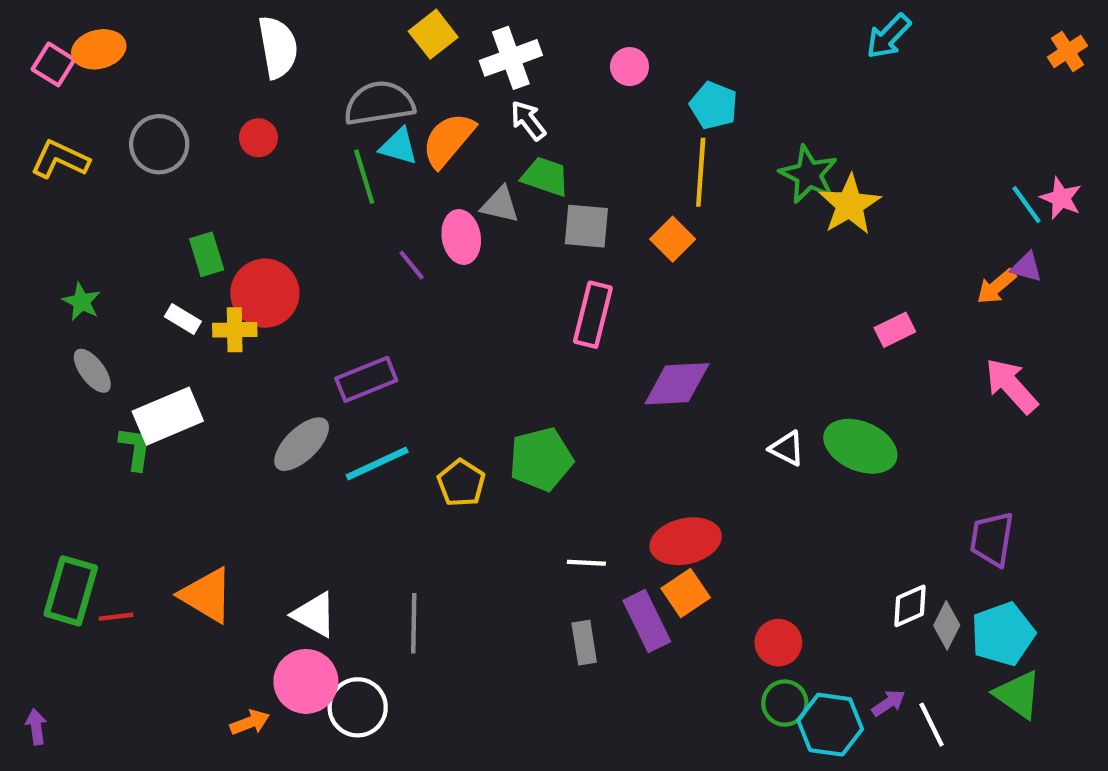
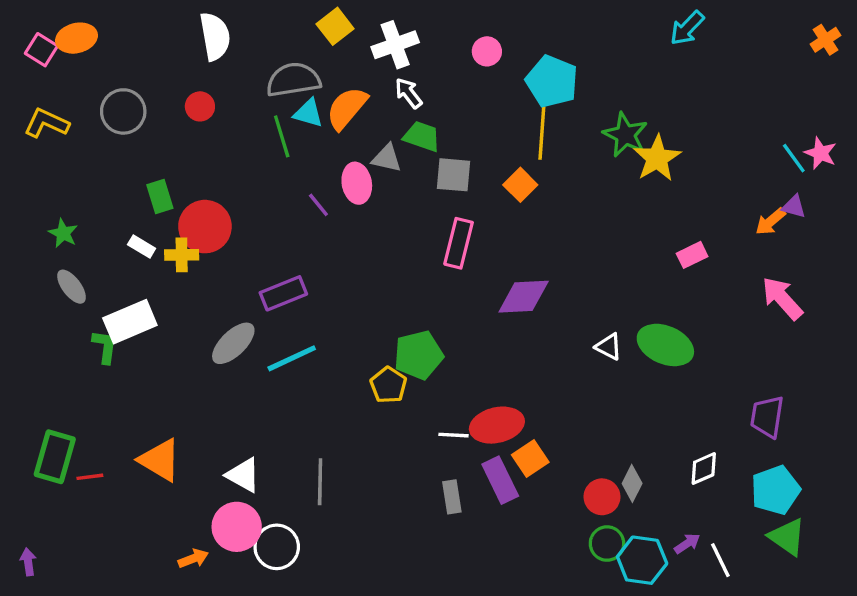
cyan pentagon: (714, 105) -> (552, 81), size x1.4
yellow pentagon: (461, 483) -> (388, 385), moved
red ellipse: (686, 541) -> (497, 425), moved
gray diamond: (947, 625) -> (632, 483), moved

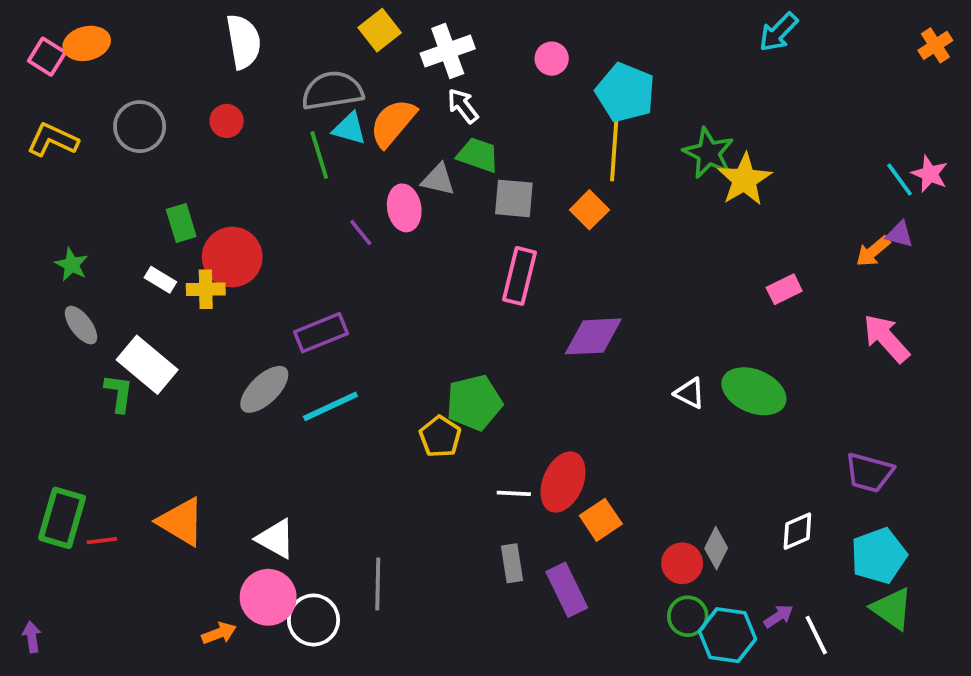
white rectangle: (130, 322) -> (147, 365), turned 63
purple trapezoid: (767, 417) -> (869, 473), turned -84
red ellipse: (497, 425) -> (563, 482), turned -54
purple rectangle: (500, 480) -> (567, 590), moved
gray line: (320, 482) -> (378, 584), moved

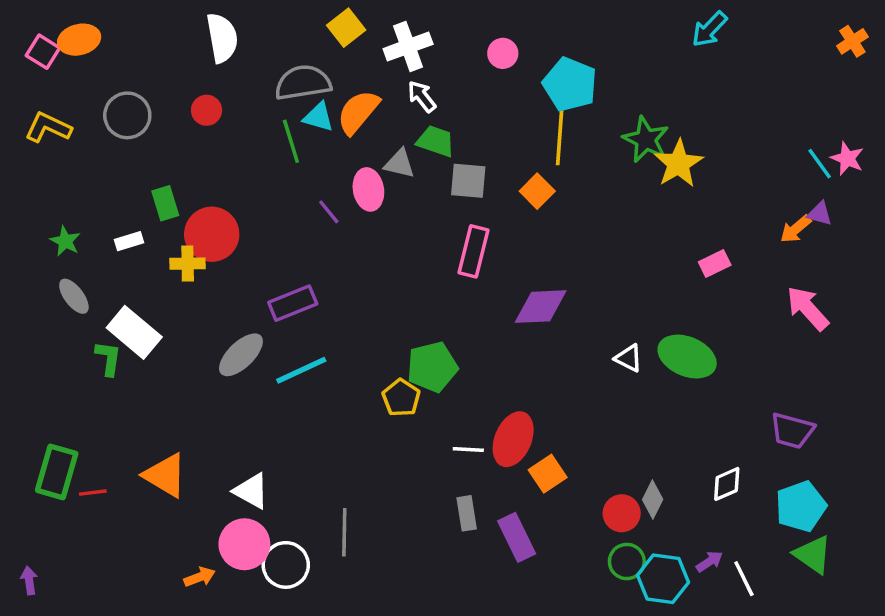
white rectangle: (160, 280) -> (129, 241), moved, turned -48

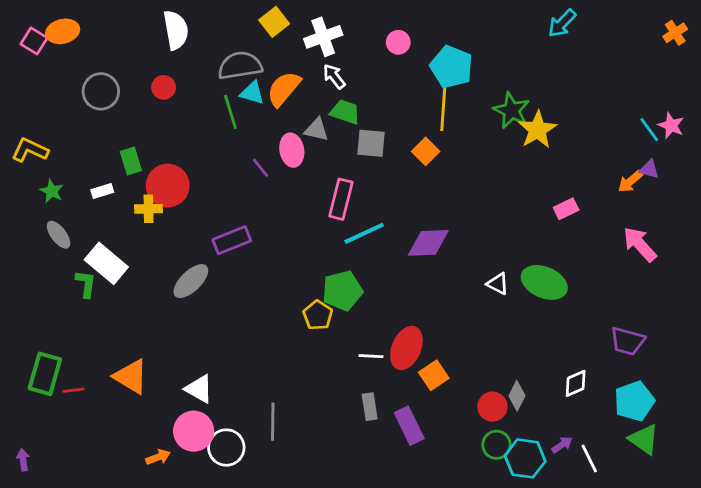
yellow L-shape: (48, 127) -> (30, 150), moved
pink rectangle: (474, 251) -> (341, 199), moved
cyan line: (301, 370) -> (364, 233), moved

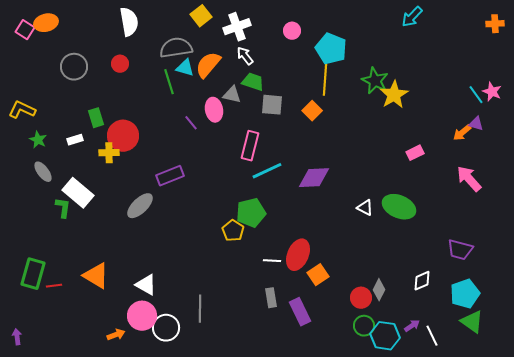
orange cross: (675, 33) -> (495, 24), turned 30

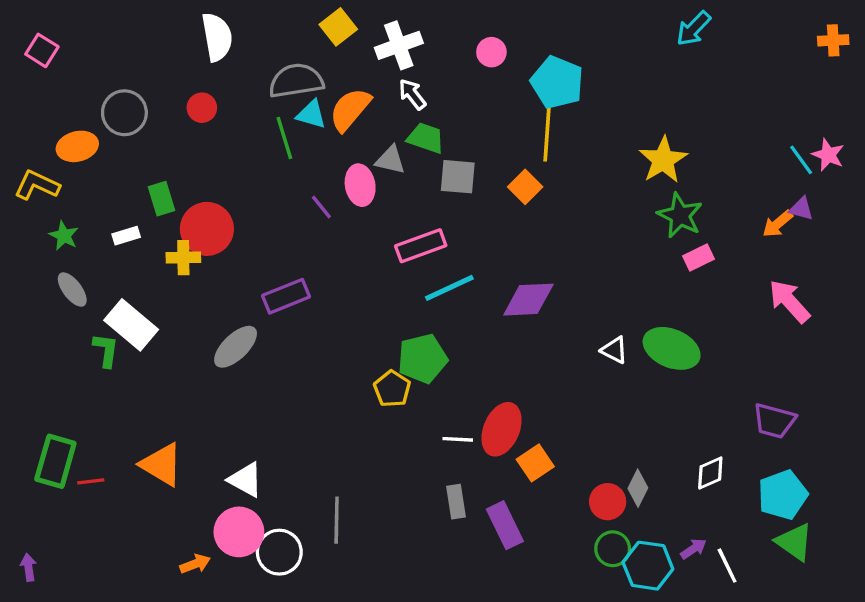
orange ellipse: (46, 23) -> (77, 146), moved
green star: (375, 81) -> (680, 215), moved
pink rectangle: (250, 146) -> (421, 246), turned 56

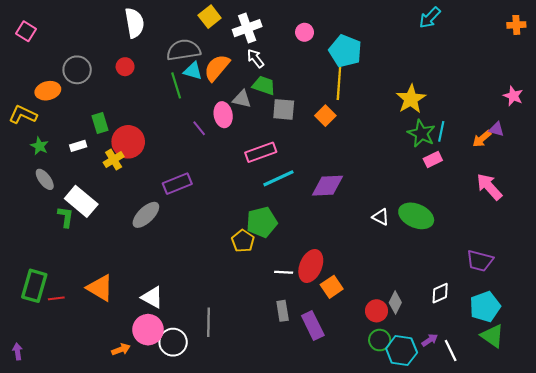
cyan line: (801, 160) -> (441, 131), moved, turned 48
yellow cross: (183, 258) -> (114, 160), turned -30

